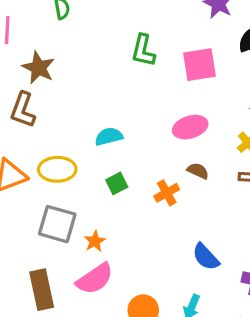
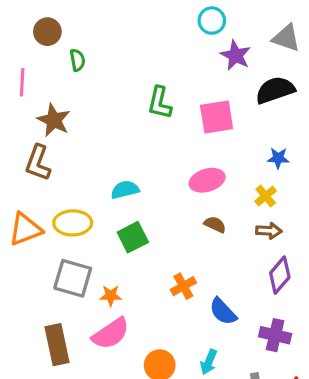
green square: (117, 183) -> (133, 237), size x1.4
orange cross: (167, 193) -> (183, 286), moved
orange star: (95, 241) -> (111, 296), turned 30

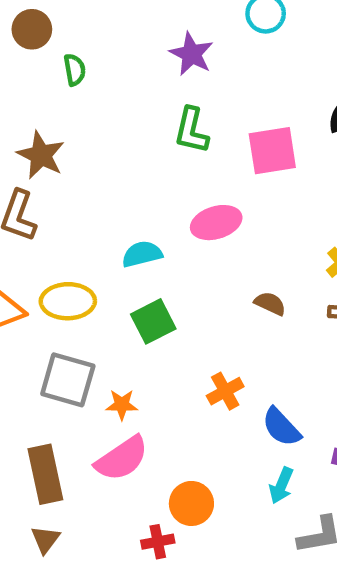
purple star: (236, 55) -> (191, 54), moved
pink ellipse: (207, 180) -> (216, 223), moved
cyan arrow: (209, 362) -> (281, 486), moved

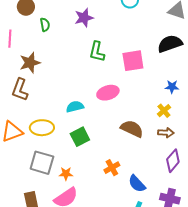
purple star: (191, 54) -> (84, 18), moved, turned 30
brown star: (41, 155) -> (30, 63), turned 30
brown semicircle: (270, 303) -> (132, 129), size x1.6

